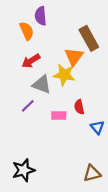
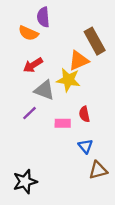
orange semicircle: (27, 31) -> (28, 33), turned 138
orange triangle: (74, 57) -> (79, 61), turned 30
blue triangle: (97, 127) -> (85, 146), moved
brown triangle: (92, 173) -> (98, 170), moved

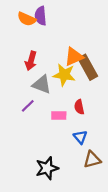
orange semicircle: (28, 33) -> (27, 19), moved
brown rectangle: (95, 41) -> (88, 67), moved
red arrow: (33, 65) -> (31, 61), turned -42
black star: (25, 182) -> (47, 168), moved

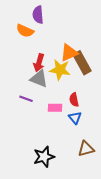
orange semicircle: (27, 19) -> (25, 31), moved
red arrow: (31, 61) -> (39, 63), moved
purple line: (28, 106) -> (26, 99), turned 64
blue triangle: (80, 137) -> (75, 118), moved

